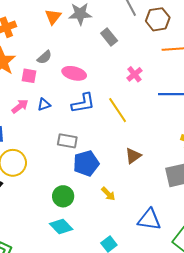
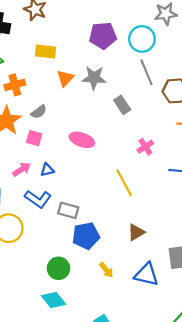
gray semicircle: (44, 57) -> (39, 112), moved
blue L-shape: (83, 103) -> (38, 199), moved, turned 40
blue triangle: (149, 220) -> (146, 274), moved

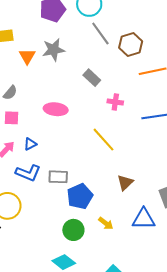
gray rectangle: (122, 105) -> (92, 78), moved
pink cross: (145, 147) -> (115, 102), turned -35
green circle: (58, 268) -> (73, 230), moved

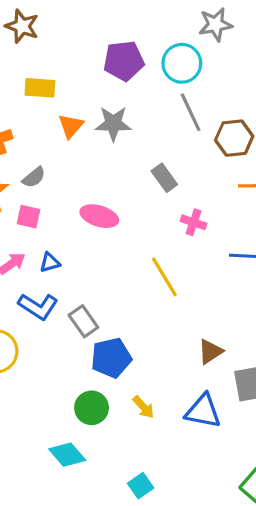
gray rectangle: (58, 177) -> (83, 321), turned 42
brown triangle: (125, 182) -> (210, 351), moved

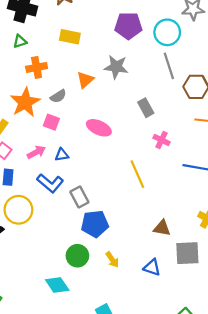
orange triangle: (71, 126) -> (85, 80), moved
brown triangle: (210, 351) -> (162, 228), turned 36
blue triangle: (203, 411) -> (152, 267), size x0.7

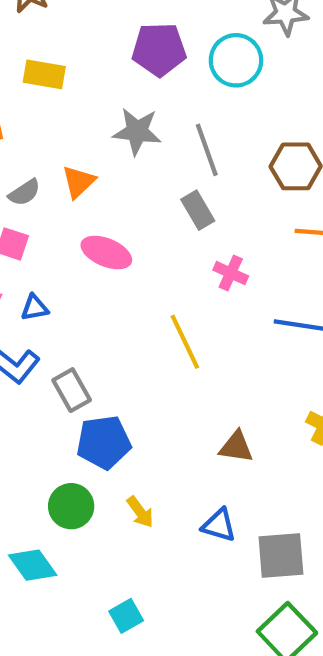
gray line: (169, 66) -> (207, 150), moved
orange triangle: (85, 80) -> (78, 182), moved
gray square: (187, 253) -> (281, 555), moved

